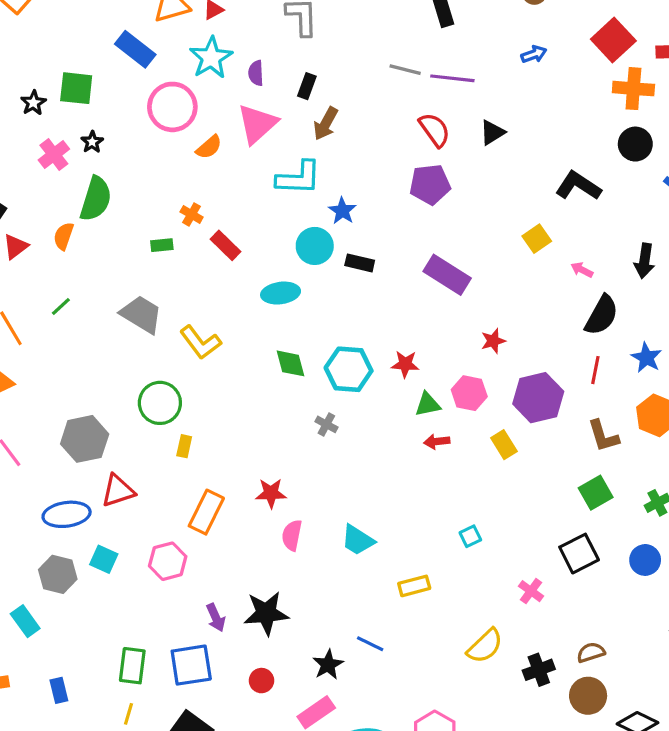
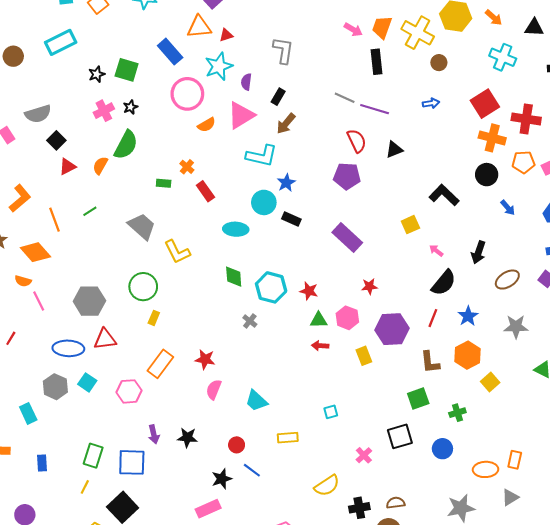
black star: (266, 613) -> (187, 437), size x0.7
red circle: (261, 681) -> (237, 445), moved

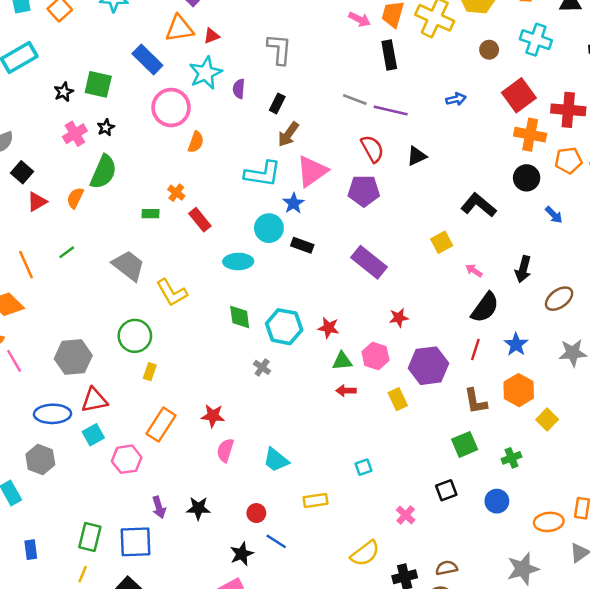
brown circle: (439, 63) -> (489, 50), moved
pink triangle: (241, 115) -> (312, 171), moved
orange semicircle: (207, 125) -> (196, 142), turned -36
cyan square: (87, 382) -> (93, 435), moved, turned 30
black square: (400, 436) -> (446, 490), size x0.7

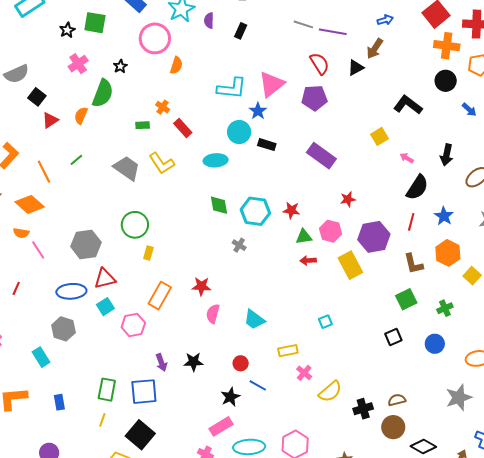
black star: (106, 128) -> (120, 66), moved
brown arrow: (288, 134) -> (375, 49), moved
yellow L-shape: (172, 293) -> (162, 163), moved
yellow rectangle: (398, 399) -> (350, 265), size x1.5
pink cross: (406, 515) -> (304, 373), moved

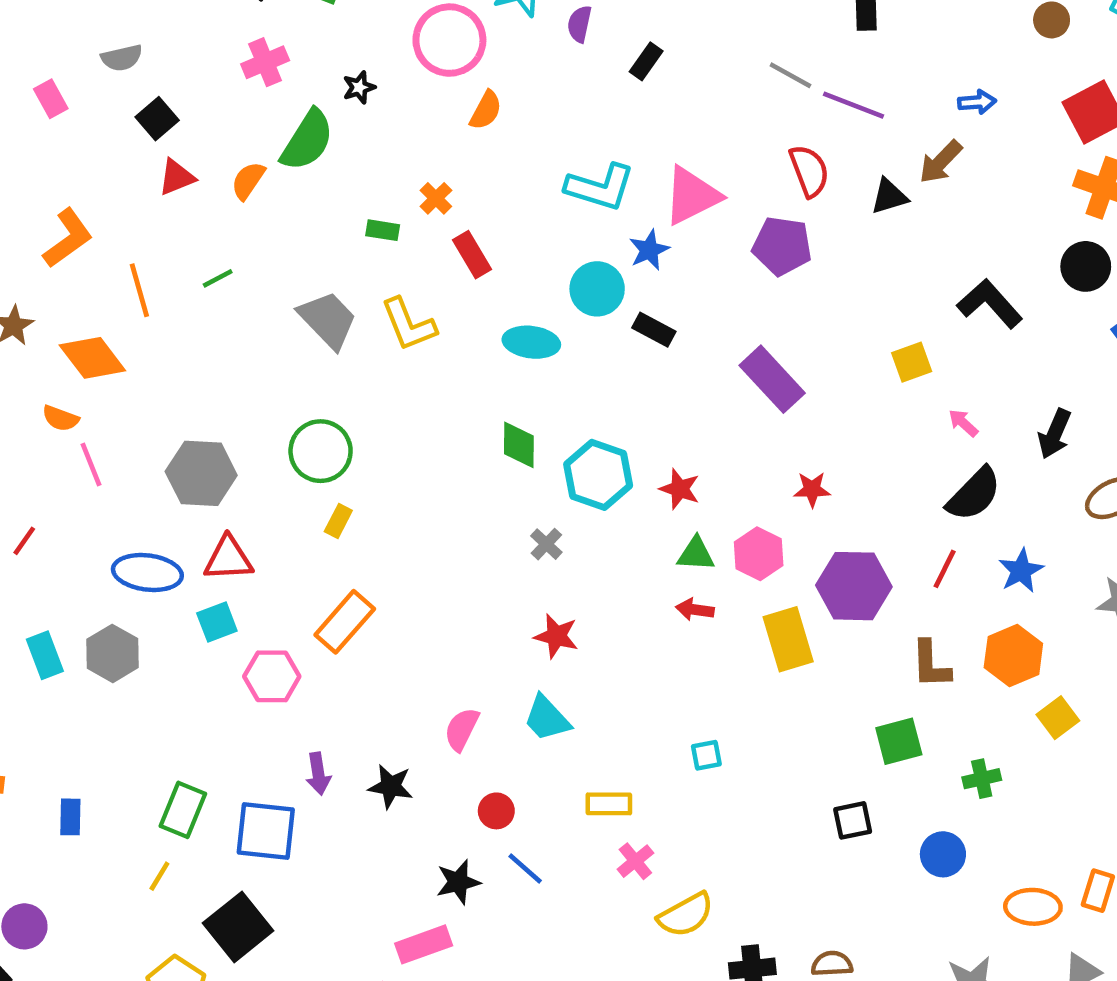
gray semicircle: (17, 74) -> (122, 58), size x0.7
red star: (201, 286) -> (556, 636), moved
pink semicircle: (213, 314) -> (462, 729), moved
cyan rectangle: (41, 357) -> (45, 655), moved

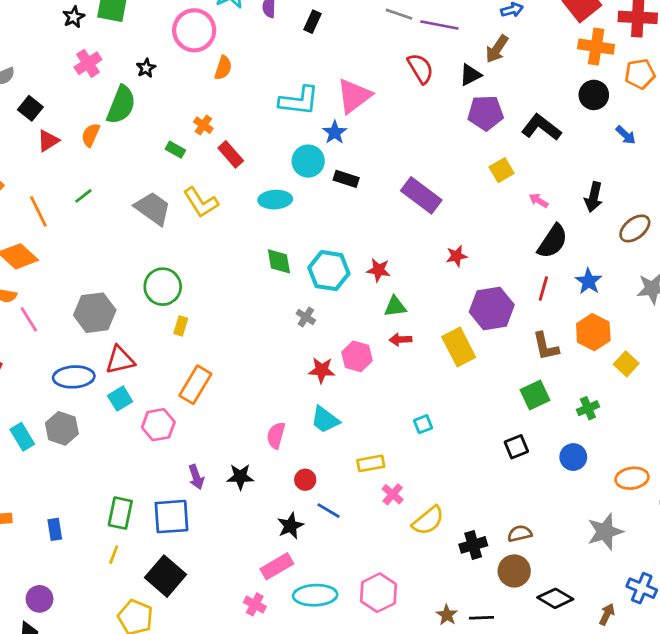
green rectangle: (383, 230) -> (175, 150), turned 30
purple pentagon: (782, 246) -> (486, 113), moved
pink hexagon: (759, 554) -> (357, 356), moved

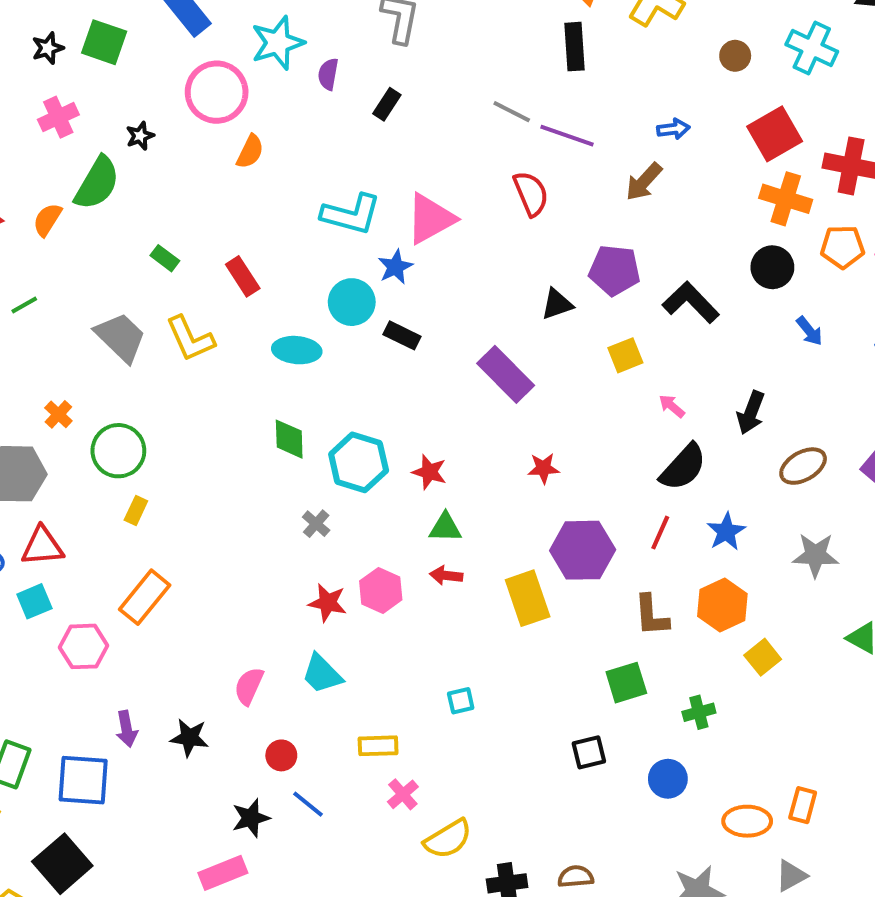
black triangle: (470, 75) -> (557, 304), moved
orange cross: (203, 125) -> (58, 414), moved

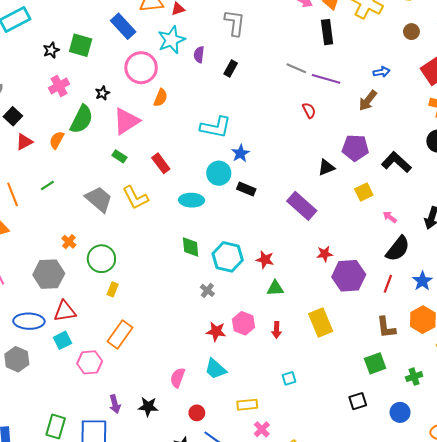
red semicircle: (531, 194) -> (309, 110), size x0.7
pink triangle: (430, 219) -> (126, 121), moved
purple hexagon: (583, 550) -> (349, 276), moved
red arrow: (446, 576) -> (277, 330), moved, turned -91

